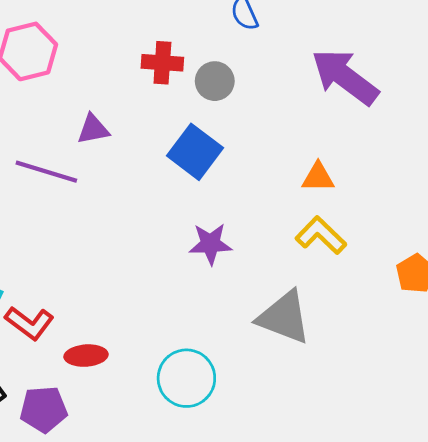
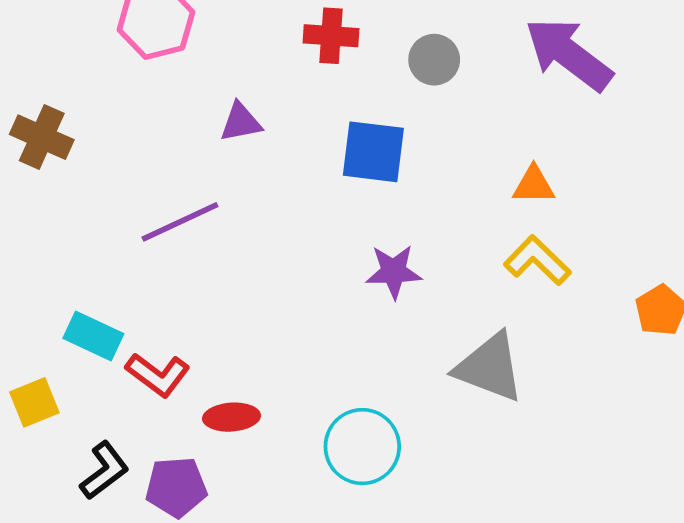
gray circle: (215, 81) -> (434, 60), moved
blue square: (195, 152) -> (373, 152), turned -30
purple line: (46, 172) -> (180, 222), moved, turned -42

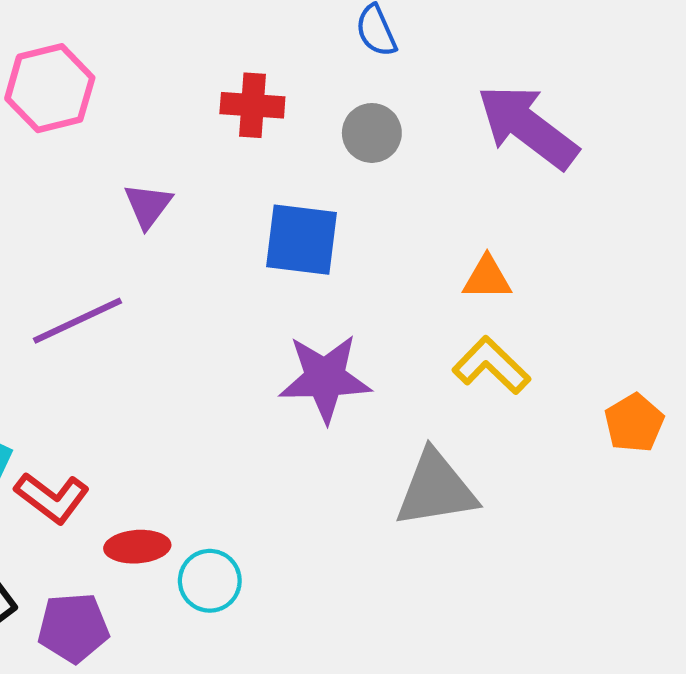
purple triangle: (241, 122) -> (148, 205), turned -42
purple star: (394, 272) -> (325, 378), size x1.4
gray triangle: (489, 367) -> (436, 489), turned -30
cyan circle: (362, 447) -> (210, 581), moved, size x0.7

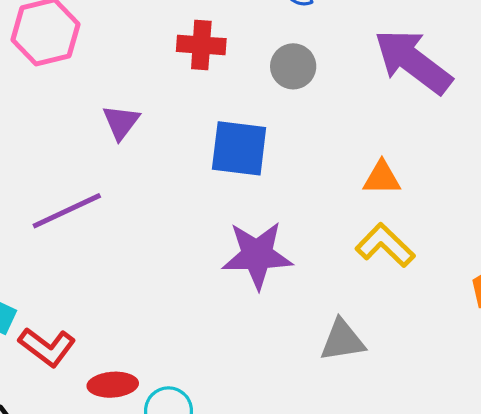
gray triangle: (436, 489) -> (342, 340), size x0.7

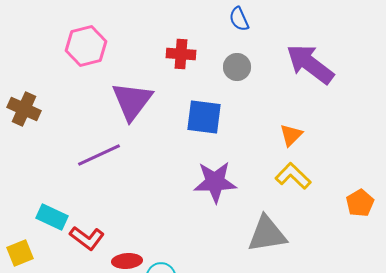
purple triangle: (121, 122) -> (132, 101), size x1.8
orange triangle: (382, 178) -> (291, 135), turned -45
gray triangle: (342, 340) -> (267, 234), size x1.4

